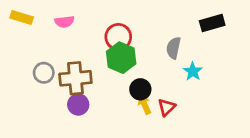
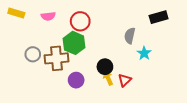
red circle: (118, 37) -> (80, 21), moved
green hexagon: (121, 58) -> (74, 43), moved
purple circle: (78, 105) -> (76, 80), moved

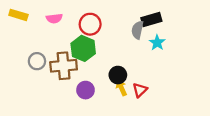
black rectangle: (159, 17) -> (151, 20), moved
gray semicircle: (130, 36) -> (137, 30), moved
cyan star: (144, 53) -> (157, 43), moved

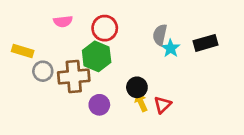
yellow rectangle: (18, 15) -> (23, 51), moved
black rectangle: (151, 20) -> (206, 43), moved
cyan star: (157, 43) -> (171, 48), moved

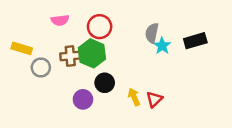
brown cross: (74, 77) -> (70, 56), moved, size x0.7
black circle: (137, 87) -> (105, 83), moved
purple circle: (99, 105) -> (83, 99), moved

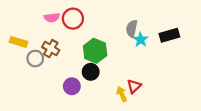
red circle: (100, 27) -> (73, 19), moved
green hexagon: (92, 53) -> (95, 51), moved
brown cross: (70, 56) -> (51, 49), moved, turned 35
yellow arrow: (134, 97) -> (122, 94), moved

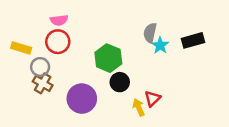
red circle: (73, 19) -> (58, 42), moved
brown cross: (51, 49) -> (43, 83), moved
black circle: (91, 72) -> (120, 82), moved
purple circle: (72, 86) -> (82, 99), size x1.5

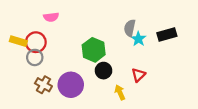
red circle: (58, 42) -> (36, 42), moved
brown cross: (43, 83) -> (43, 85), moved
red triangle: (153, 99) -> (138, 75), moved

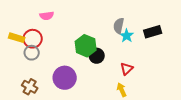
black circle: (103, 71) -> (97, 56), moved
brown cross: (43, 85) -> (30, 87), moved
yellow arrow: (120, 92) -> (122, 90), moved

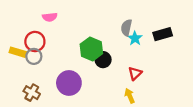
yellow rectangle: (17, 38) -> (18, 52), moved

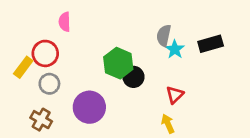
pink semicircle: (50, 17) -> (65, 22), turned 96
yellow rectangle: (18, 52) -> (23, 67), turned -70
gray circle: (34, 56) -> (49, 84), moved

